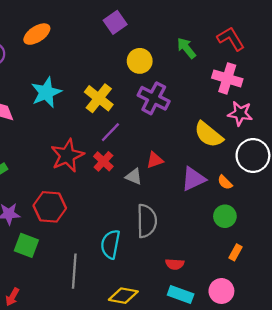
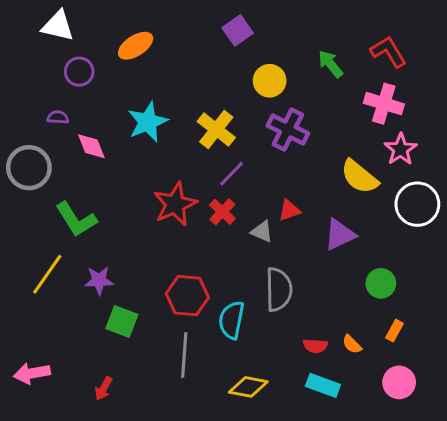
pink star: (240, 113) -> (401, 149), turned 30
orange semicircle: (225, 182) -> (352, 344), moved
red hexagon: (50, 207) -> (187, 296), moved
pink circle: (221, 291) -> (399, 382), moved

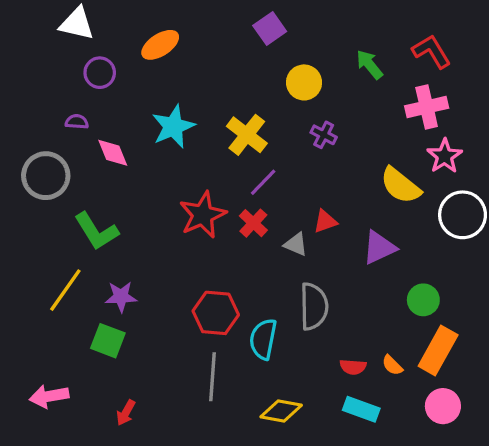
pink cross: (384, 104) -> (427, 107), turned -30
purple cross: (288, 129) -> (324, 135), size x0.6
green square: (122, 321) -> (108, 341), moved
orange rectangle: (395, 331) -> (438, 351), size x2.0

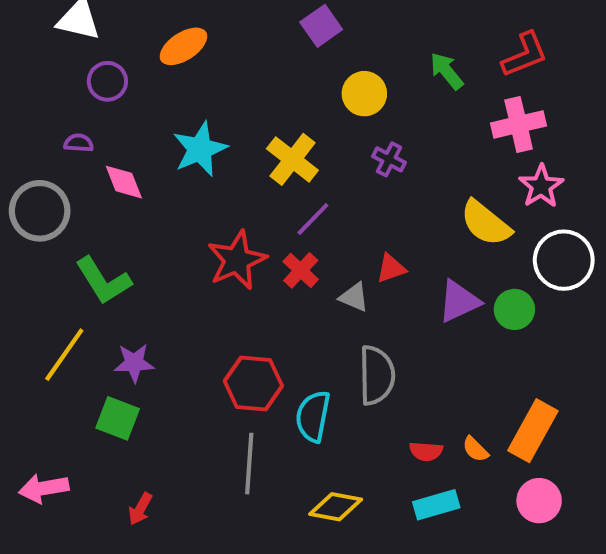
red L-shape: (432, 51) -> (525, 55), turned 99
green circle: (423, 300) -> (514, 309), moved
cyan rectangle: (361, 409) -> (436, 505), turned -36

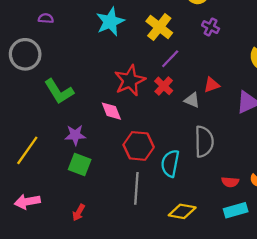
pink diamond: (124, 182) -> (111, 111), moved
yellow line: (64, 355) -> (27, 150), moved
green square: (118, 418) -> (80, 164), moved

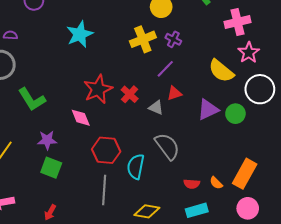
purple semicircle: (46, 18) -> (10, 35), moved
yellow cross: (159, 27) -> (143, 39), moved, turned 30
purple line: (170, 59) -> (165, 69), moved
gray semicircle: (204, 142) -> (167, 146), turned -36

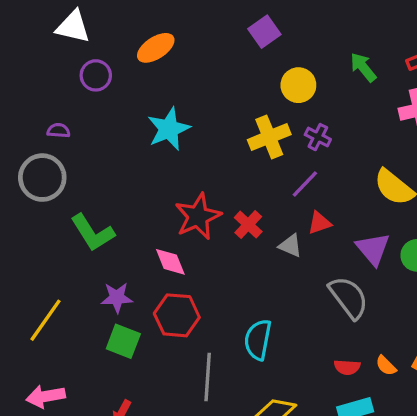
purple triangle: (208, 110) -> (373, 249), turned -45
gray semicircle: (167, 146) -> (349, 298), moved
red hexagon: (106, 150) -> (177, 315), moved

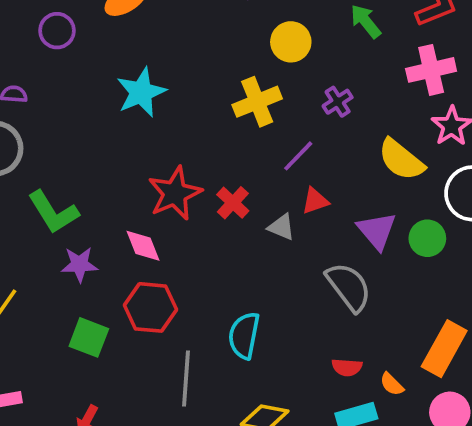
purple cross: (318, 137) -> (338, 102), moved, turned 30
purple star: (117, 298) -> (79, 264), moved
orange semicircle: (386, 366) -> (392, 384), moved

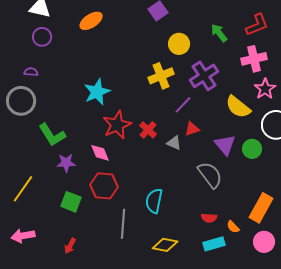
purple circle: (57, 31) -> (42, 37), moved
cyan star: (141, 92) -> (97, 92), moved
purple cross: (338, 102) -> (204, 76), size x1.8

